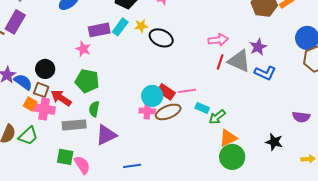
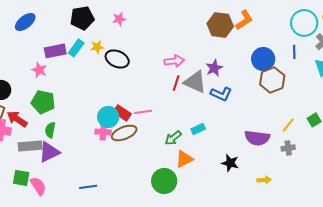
cyan rectangle: (202, 108) -> (198, 129), moved, turned -48
purple semicircle: (301, 117) -> (257, 138), size x1.4
purple triangle: (106, 135) -> (49, 152), moved
green circle: (232, 157) -> (164, 181), moved

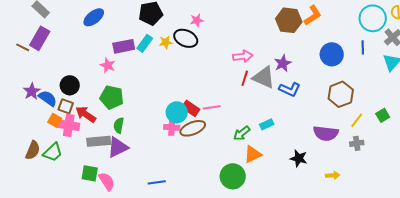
pink star: (119, 19) -> (197, 20), moved
black ellipse: (117, 59) -> (186, 38), moved
brown hexagon: (272, 80) -> (341, 94), moved

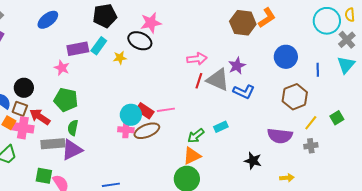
pink star: (197, 20) -> (151, 23), size x1.5
yellow star: (166, 42) -> (120, 58), moved
blue line: (363, 47) -> (318, 70), moved
orange triangle: (253, 154) -> (192, 156), moved

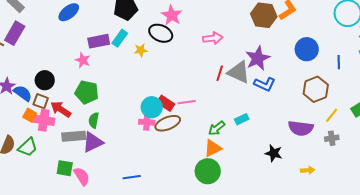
pink star: (151, 23) -> (172, 15), turned -30
pink arrow: (197, 59) -> (213, 38), moved
purple star: (237, 66) -> (258, 58), size x1.4

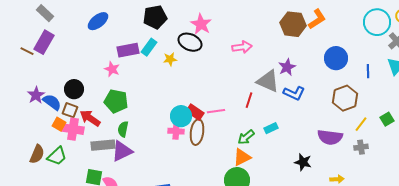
purple star: (258, 58) -> (287, 67), size x0.7
red line: (220, 73) -> (249, 100), moved
brown ellipse: (168, 123) -> (197, 132), turned -60

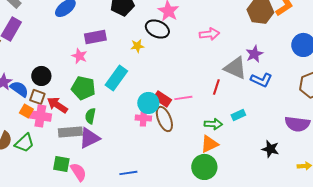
cyan rectangle: (149, 47) -> (116, 78), moved, size x1.4
brown ellipse: (197, 132) -> (164, 119), turned -30
green arrow: (246, 137) -> (213, 124), turned -138

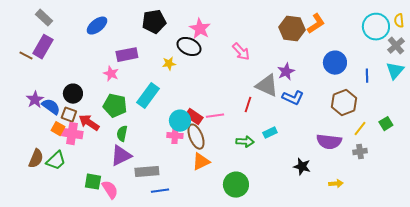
pink arrow: (209, 34) -> (241, 52), turned 54
gray rectangle: (70, 132) -> (147, 172), moved
orange triangle: (209, 144) -> (201, 162), moved

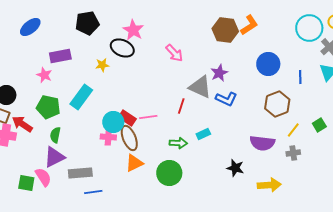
yellow arrow: (336, 184) -> (269, 185), size x1.6
green circle: (236, 185) -> (169, 173), moved
pink semicircle: (110, 190) -> (43, 177), moved

